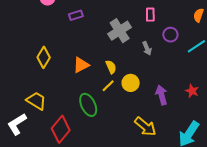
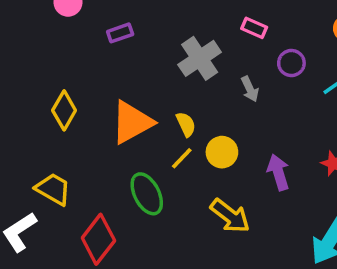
pink rectangle: (150, 15) -> (254, 28), turned -64
orange triangle: (81, 65) -> (132, 122), size x1.5
yellow arrow: (145, 127) -> (230, 216), moved

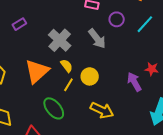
gray cross: (200, 58) -> (60, 40), moved
gray arrow: (250, 89) -> (97, 39), size x1.5
purple arrow: (278, 172) -> (134, 82), moved

